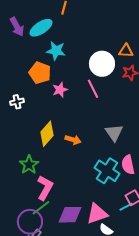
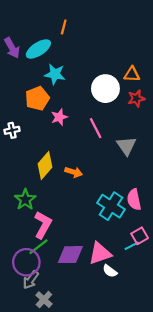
orange pentagon: (40, 73) -> (37, 98), turned 30
pink line: (93, 89) -> (96, 128), moved
gray triangle: (114, 133) -> (126, 146), moved

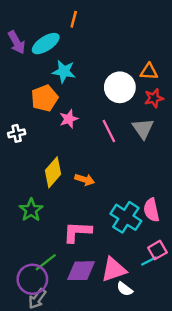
gray triangle: (126, 146) -> (143, 129), moved
pink L-shape: (43, 225) -> (77, 232), moved, turned -116

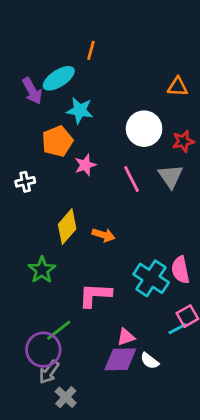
purple arrow: (17, 42) -> (32, 91), moved
orange triangle: (149, 71) -> (178, 87), moved
pink triangle: (114, 270) -> (126, 337), moved, size x0.6
purple diamond: (81, 271) -> (120, 359), moved

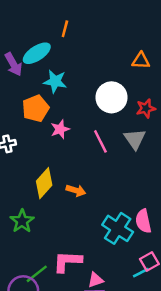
pink L-shape: (95, 295) -> (67, 262), moved

